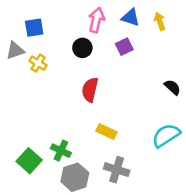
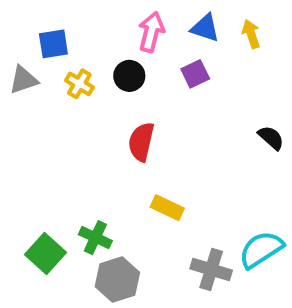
yellow cross: (38, 63) -> (79, 84), moved
cyan semicircle: (166, 135) -> (261, 250), moved
gray cross: (117, 170) -> (211, 270), moved

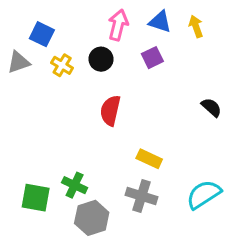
blue square: (53, 44) -> (42, 34), turned 35
yellow rectangle: (167, 208) -> (149, 159), moved
green square: (45, 254) -> (36, 198), turned -32
gray cross: (211, 270) -> (141, 196), moved

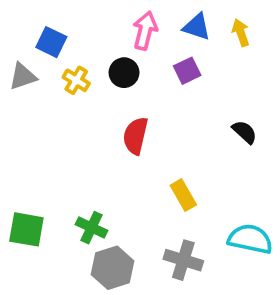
black semicircle: (211, 107) -> (245, 132), moved
yellow rectangle: (149, 159) -> (183, 195), turned 35
cyan semicircle: (204, 194) -> (250, 239), turned 45
gray cross: (141, 196) -> (183, 260), moved
green square: (36, 198) -> (26, 229), moved

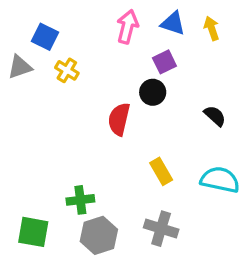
black circle: (124, 73) -> (153, 92), moved
green cross: (91, 228) -> (80, 200), turned -32
green square: (26, 229) -> (33, 232), moved
cyan semicircle: (250, 239) -> (220, 180), moved

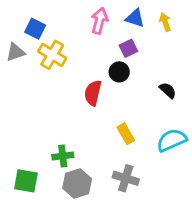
yellow cross: (67, 70) -> (52, 55), size x1.5
cyan semicircle: (220, 180) -> (172, 140), turned -36

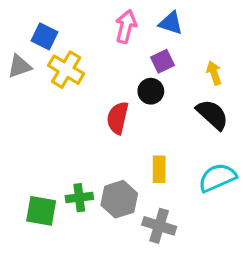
yellow arrow: (165, 22) -> (214, 73), moved
black semicircle: (168, 90) -> (212, 114), size x1.5
yellow rectangle: (126, 134) -> (159, 169), turned 30
green square: (26, 181) -> (41, 211), moved
gray hexagon: (77, 184) -> (119, 199), moved

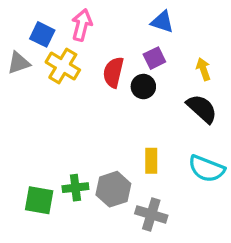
pink arrow: (126, 26) -> (82, 25), moved
red semicircle: (118, 118) -> (113, 72), moved
cyan semicircle: (217, 178) -> (207, 169), turned -135

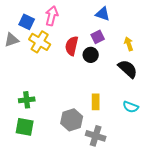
cyan semicircle: (207, 169) -> (131, 107), size x0.7
green cross: (75, 188) -> (27, 100), moved

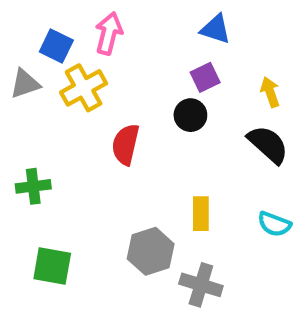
yellow cross: (40, 42) -> (84, 88), turned 30
red semicircle: (72, 46) -> (126, 144), moved
green cross: (27, 100) -> (33, 186), moved

